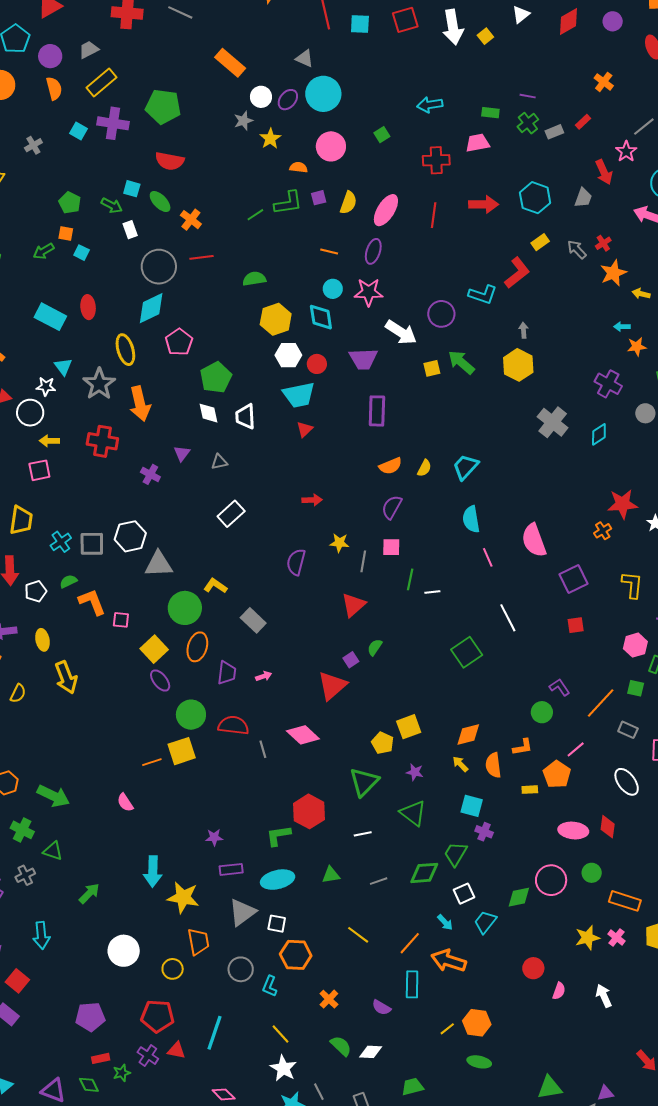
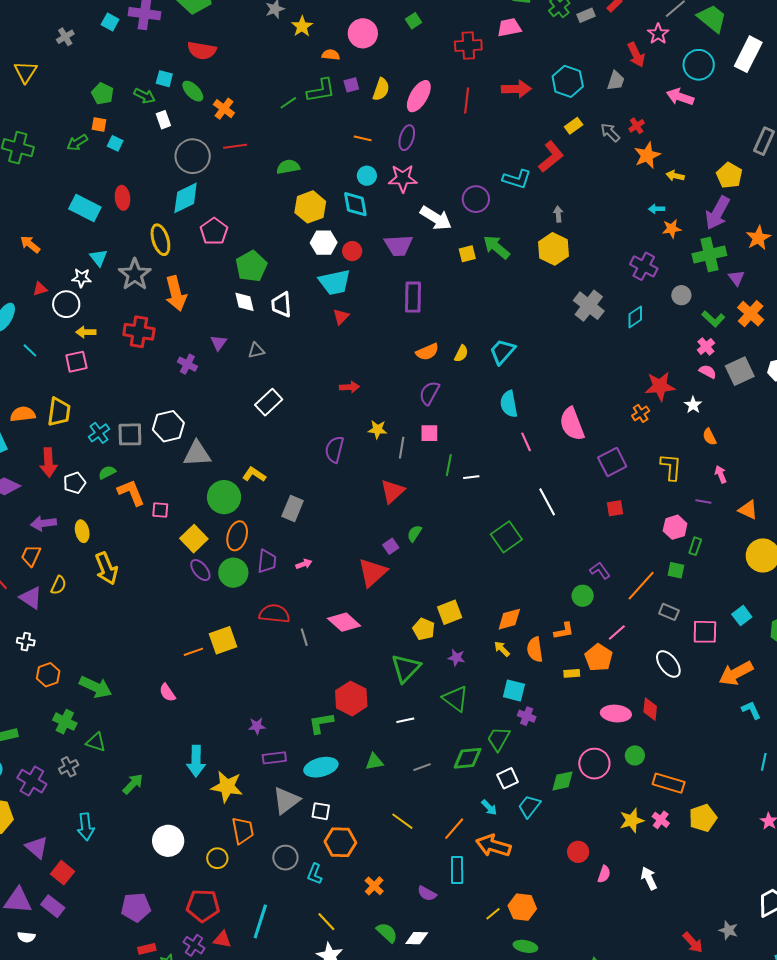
gray rectangle: (253, 620) -> (293, 508), turned 70
green circle: (191, 715) -> (233, 573), moved

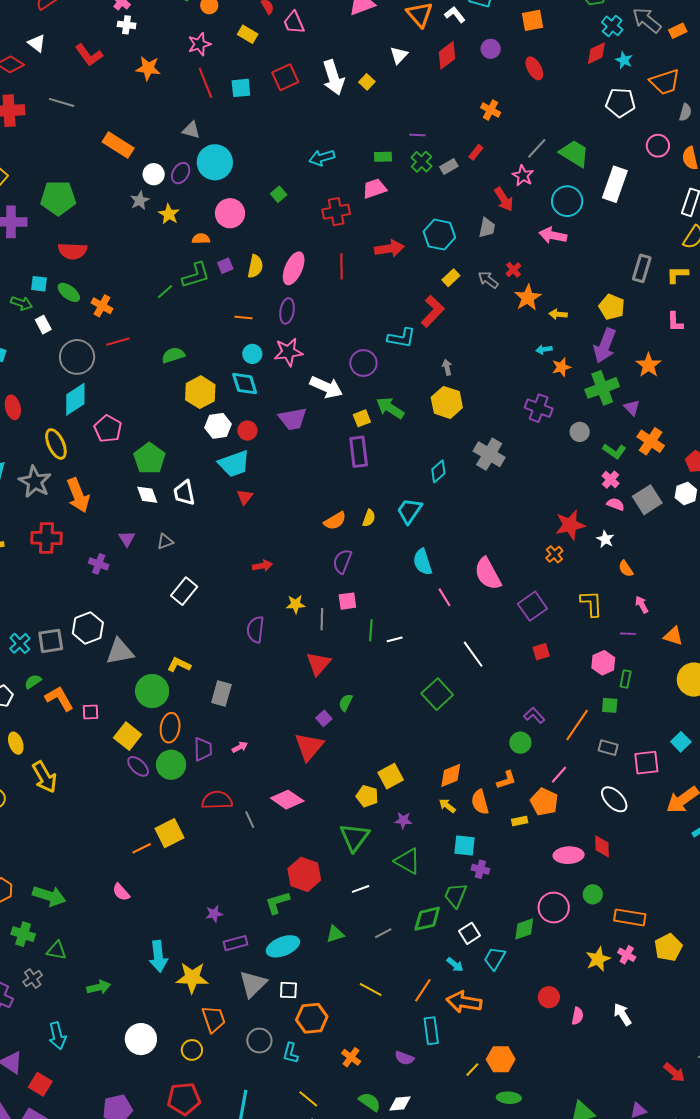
purple rectangle: (413, 297) -> (359, 452), moved
cyan diamond: (635, 317) -> (438, 471), moved
green arrow: (133, 784) -> (99, 987), turned 40

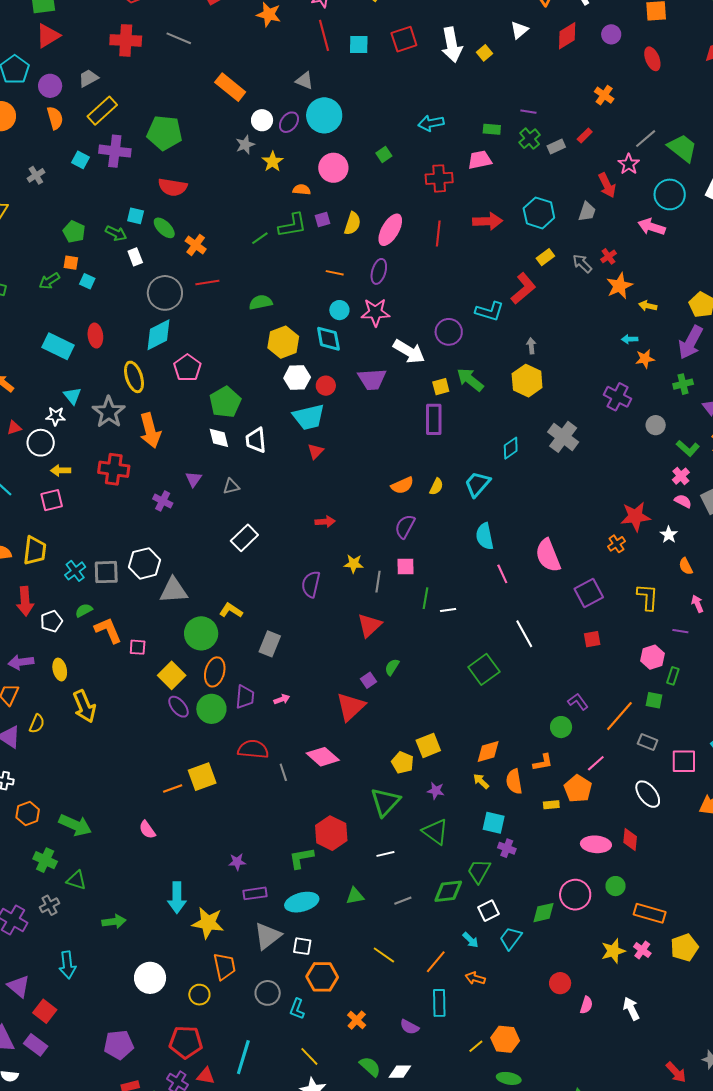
green cross: (602, 388) -> (683, 384), size x0.6
orange arrow: (464, 1002) -> (475, 978), size x0.6

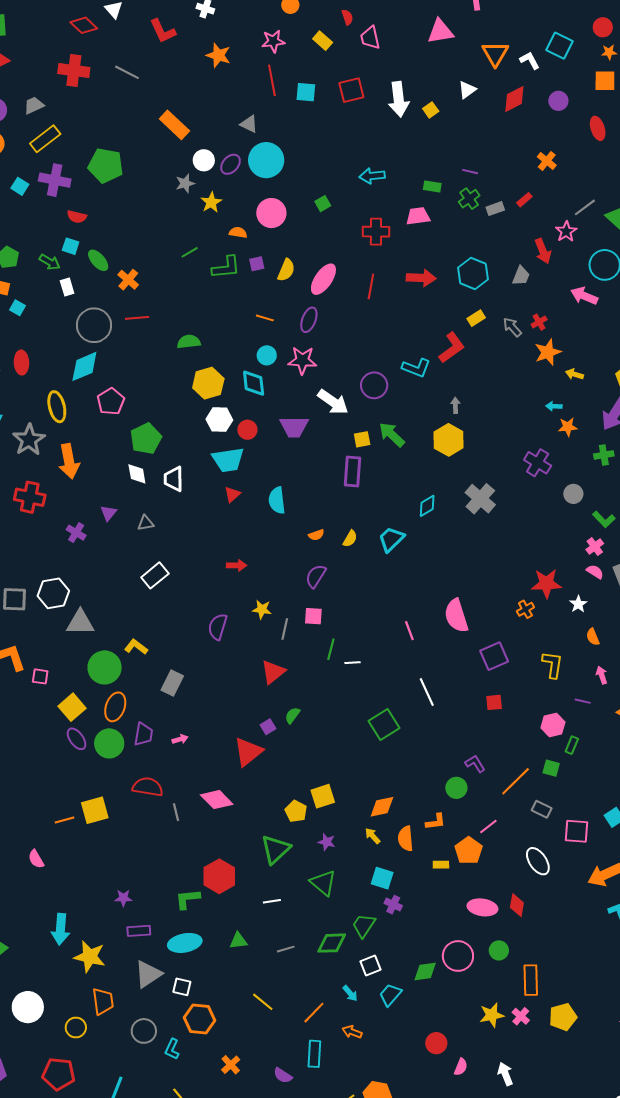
red semicircle: (173, 187) -> (77, 217), moved, size x0.7
green line: (260, 238) -> (190, 252), moved
orange semicircle: (402, 485) -> (316, 535), size x0.7
cyan semicircle: (485, 536) -> (277, 500), moved
orange rectangle: (650, 913) -> (531, 980), turned 68

